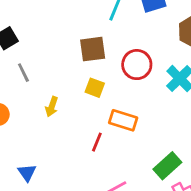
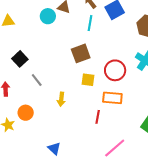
red circle: (137, 65) -> (115, 70), moved

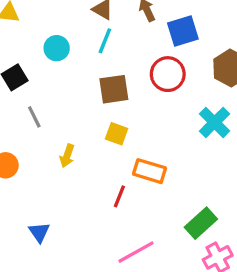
cyan circle: (48, 16) -> (57, 48), moved
cyan line: (90, 23) -> (105, 41), moved
red circle: (115, 70) -> (168, 74), moved

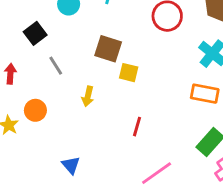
brown square: (114, 89) -> (108, 49), moved, turned 32
orange rectangle: (150, 171) -> (205, 94), moved

